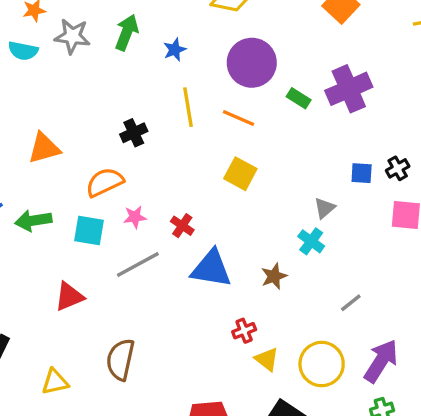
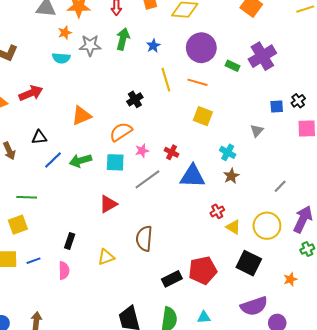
cyan cross: (311, 241) -> (228, 152), moved

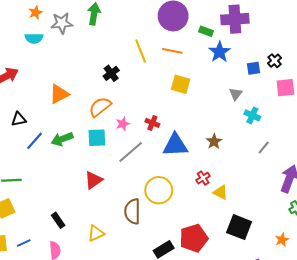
blue star: (153, 46) -> (220, 52), moved, size x1.5
purple cross: (262, 56) -> (235, 19), turned 32
cyan cross: (228, 152) -> (252, 115), moved
yellow circle: (267, 226) -> (159, 190), moved
black rectangle: (70, 241) -> (58, 220), turned -49

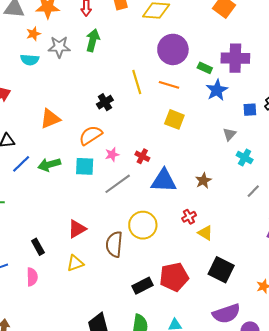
red triangle: (93, 180) -> (77, 229), moved

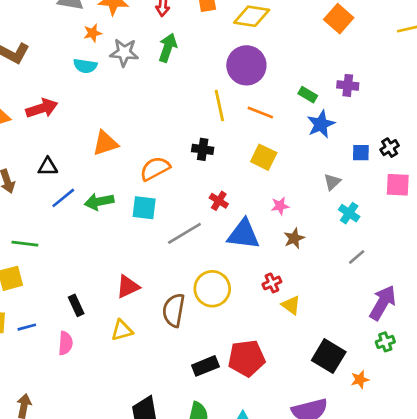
purple circle: (173, 49) -> (246, 65), moved
purple cross: (235, 58) -> (348, 85), size x0.6
black cross: (105, 102) -> (203, 149), moved, turned 35
pink star: (112, 155) -> (280, 206), moved
black square: (221, 270) -> (329, 356), moved

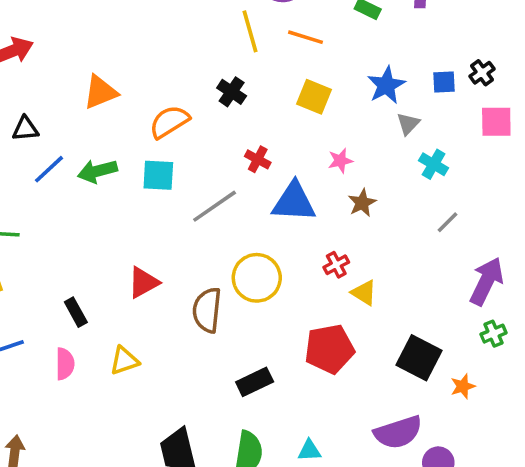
blue star: (321, 124) -> (386, 85), moved
black cross: (203, 149) -> (232, 92), turned 30
yellow triangle: (122, 330) -> (124, 361), moved
red pentagon: (247, 358) -> (329, 349), moved

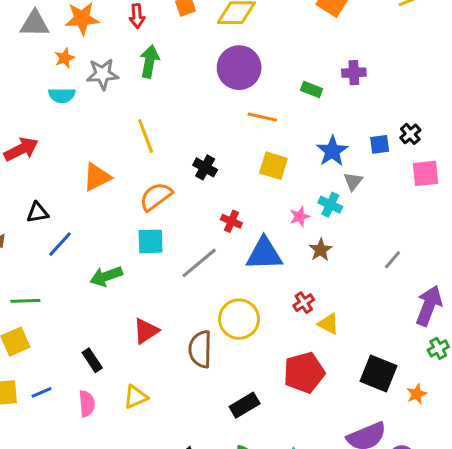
yellow line: (250, 31) -> (146, 136), moved
cyan cross: (434, 164) -> (330, 205), moved
green arrow: (97, 171) -> (106, 276), moved

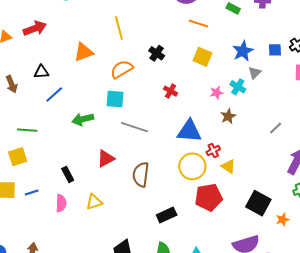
blue triangle: (264, 254) -> (189, 131), moved
gray line: (199, 263) -> (134, 127), moved, turned 52
yellow circle: (239, 319) -> (192, 166), moved

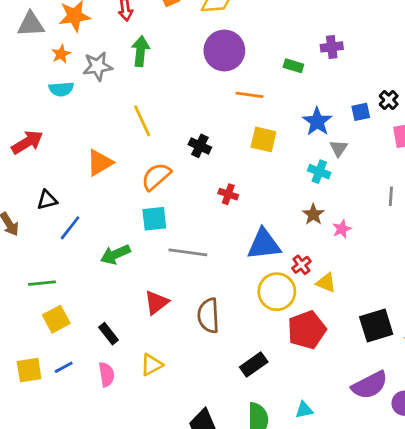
pink star: (216, 93) -> (342, 229), moved
gray line: (276, 128) -> (391, 196), moved, turned -32
yellow square: (18, 157) -> (56, 319), moved
black square: (258, 203) -> (376, 325), turned -35

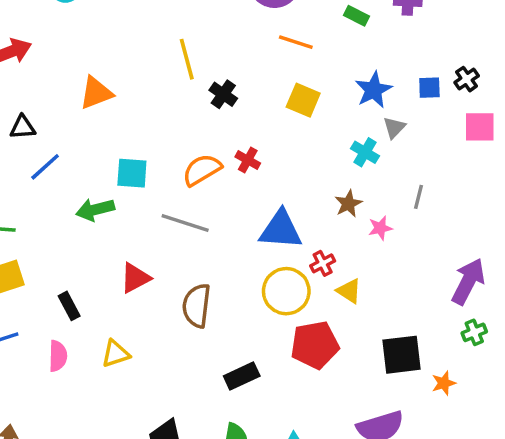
yellow line: (142, 121) -> (187, 59), moved
orange semicircle: (156, 177) -> (202, 170), moved
gray line: (391, 196) -> (419, 197), moved
cyan square: (154, 219) -> (132, 173), moved

